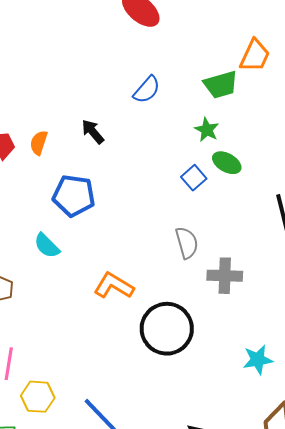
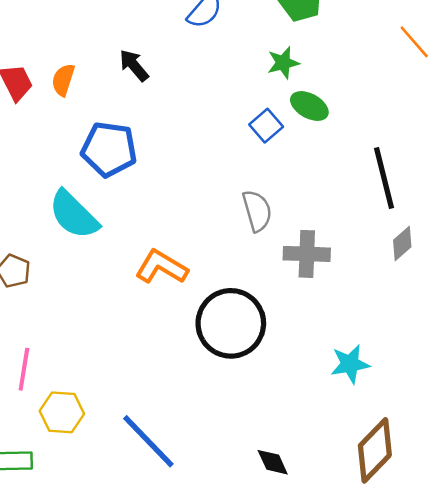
green star: (207, 130) -> (283, 63), turned 30
cyan semicircle: (47, 246) -> (74, 215), size x1.5

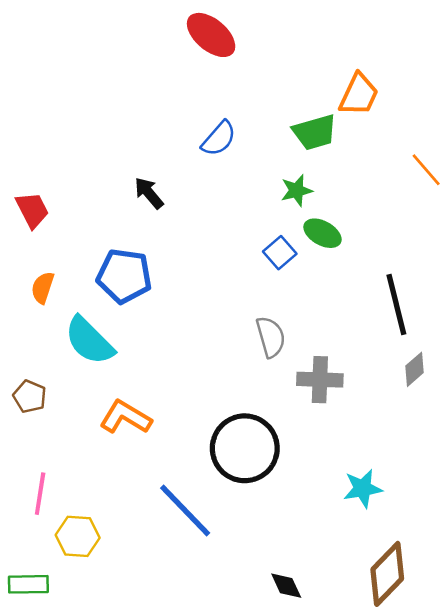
orange semicircle: (63, 80) -> (43, 288), moved
orange L-shape: (161, 267) -> (126, 417), moved
blue line: (148, 441) -> (185, 511), moved

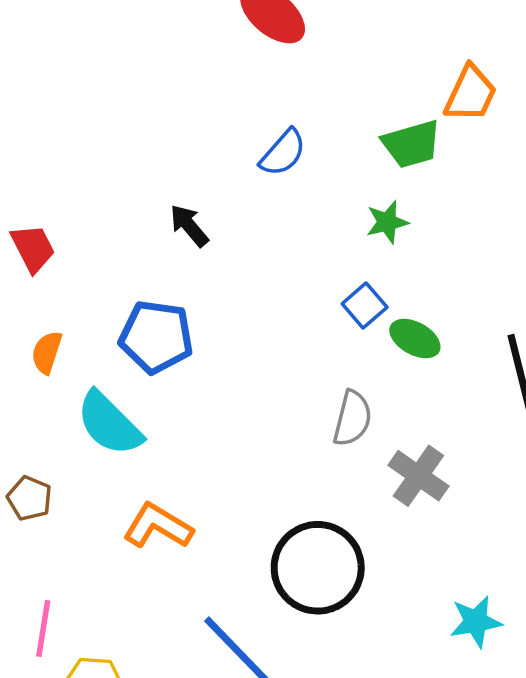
green ellipse: (322, 233) -> (415, 339), moved
gray semicircle: (271, 337) -> (352, 418), turned 30
gray cross: (320, 380) -> (418, 476), turned 33

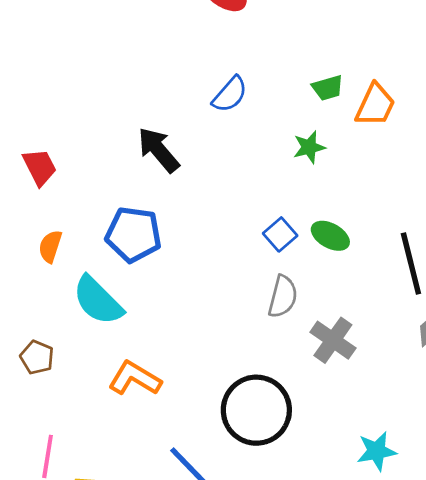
orange trapezoid: (471, 94) -> (375, 105), moved
green trapezoid: (411, 144) -> (328, 88), size x0.7
black arrow: (189, 226) -> (159, 150), size x1.4
blue square: (365, 306) -> (280, 234), moved

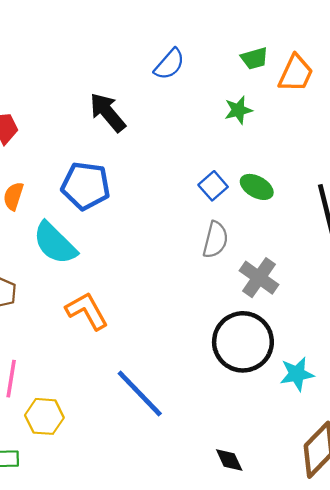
orange L-shape: (135, 378) -> (87, 311), turned 30
black circle: (256, 410) -> (243, 342), moved

